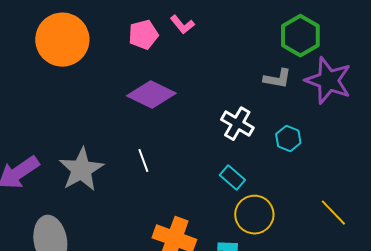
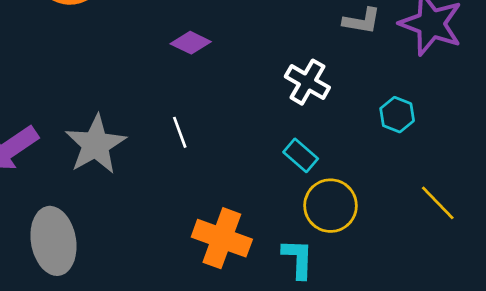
purple diamond: (151, 95) -> (191, 43), size x0.6
cyan hexagon: (288, 139) -> (397, 115), moved

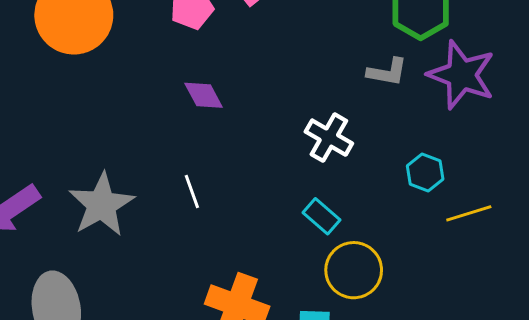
purple diamond: (191, 43) -> (204, 95), turned 36
yellow line: (438, 203) -> (469, 213), moved, turned -63

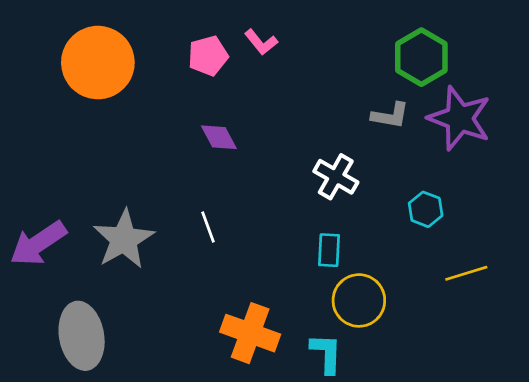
yellow line: (469, 213) -> (466, 273), moved
cyan rectangle: (322, 216) -> (329, 250), turned 52

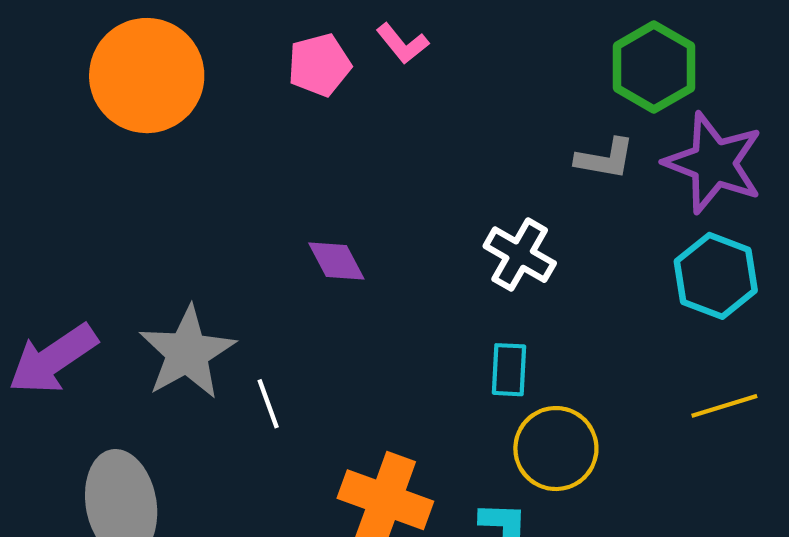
purple diamond: (219, 137) -> (336, 261), moved
cyan hexagon: (426, 209) -> (716, 276), moved, size x1.5
white line: (208, 227) -> (268, 404), moved

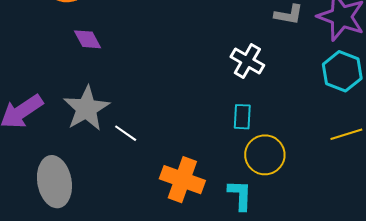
purple diamond: (336, 261) -> (87, 39), moved
white line: (268, 404) -> (126, 133), turned -35

